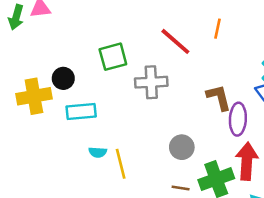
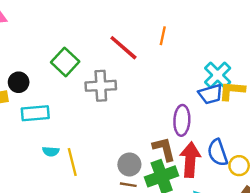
green square: (113, 57) -> (65, 62), turned -32
brown L-shape: (219, 97) -> (164, 149), moved
gray circle: (182, 147) -> (129, 164), moved

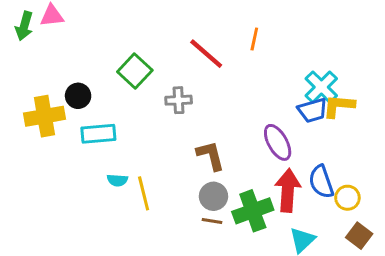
gray cross: (101, 86) -> (179, 100), size x0.7
purple ellipse: (182, 120) -> (278, 142), turned -32
brown L-shape: (164, 149) -> (211, 155), moved

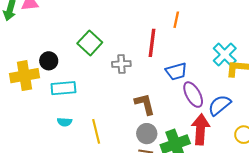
red line: (206, 54) -> (152, 43), moved, turned 56
blue trapezoid: (313, 110) -> (176, 71), moved
cyan semicircle: (117, 180) -> (65, 122), moved
blue semicircle: (321, 182) -> (219, 105), moved, turned 70

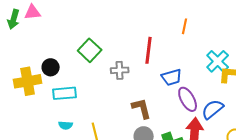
orange line: (176, 20) -> (185, 26), moved

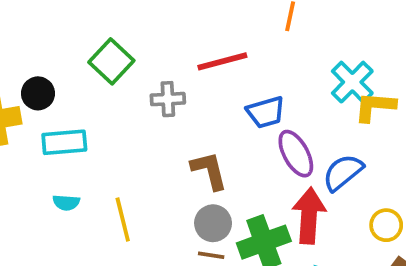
red line: (149, 50) -> (222, 61), turned 68

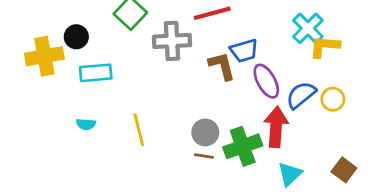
gray cross: (168, 99) -> (172, 41), size x1.5
brown L-shape: (209, 171) -> (222, 66), moved
cyan semicircle: (66, 203) -> (86, 124), moved
yellow circle: (386, 225) -> (333, 99), moved

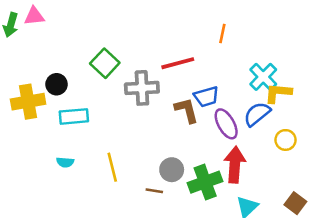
blue semicircle: (301, 95) -> (257, 114), moved
brown line: (204, 156) -> (154, 191), moved

